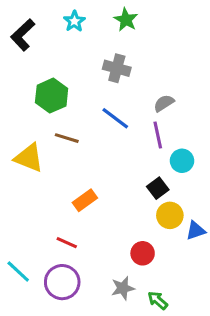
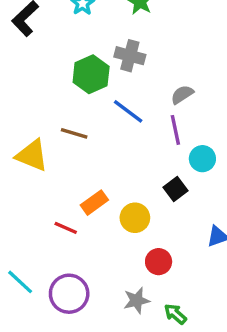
green hexagon: (52, 96) -> (91, 74), moved
yellow circle: (170, 215) -> (135, 218), moved
red line: (67, 243) -> (66, 228), moved

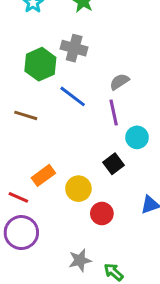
red circle: (159, 262) -> (102, 214), moved
purple circle: (69, 294) -> (21, 233), moved

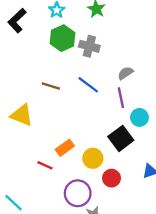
green hexagon: (40, 64) -> (62, 38), moved
brown line: (26, 115) -> (51, 86), moved
black square: (114, 164) -> (121, 138), size x1.5
purple circle: (21, 233) -> (78, 193), moved

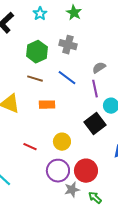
green hexagon: (62, 38) -> (37, 52), moved
orange rectangle: (65, 148) -> (47, 105), moved, turned 35
yellow circle: (93, 158) -> (62, 142), moved
red circle: (111, 178) -> (86, 171), moved, size x1.5

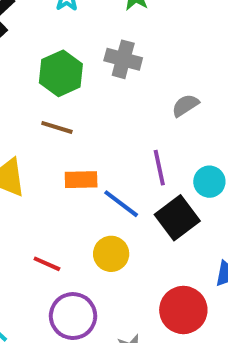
blue line: (67, 78) -> (121, 204), moved
purple line: (95, 89) -> (159, 168), moved
purple circle: (58, 171) -> (73, 316), moved
red circle: (86, 171) -> (183, 310), moved

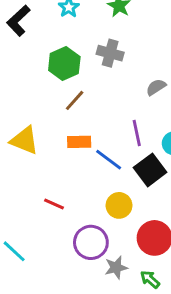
brown line: (57, 127) -> (75, 100), moved, turned -65
yellow circle: (111, 254) -> (119, 205), moved
purple circle: (73, 316) -> (91, 242), moved

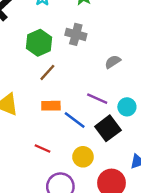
purple line: (137, 133) -> (97, 99), turned -54
red line: (54, 204) -> (43, 148), moved

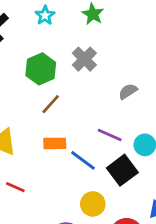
gray cross: (76, 34) -> (84, 59), turned 30
red line: (43, 148) -> (15, 187), moved

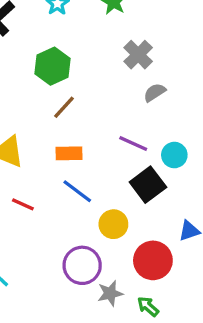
gray cross: (84, 59) -> (138, 55), moved
blue line: (83, 160) -> (77, 191), moved

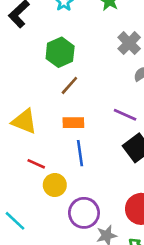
blue line: (77, 191) -> (80, 153), turned 45
yellow circle: (113, 224) -> (55, 185), moved

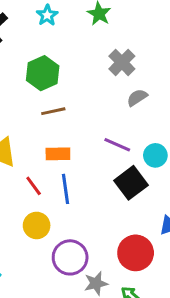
brown line: (69, 85) -> (53, 111), turned 36
red line: (36, 164) -> (34, 186), moved, turned 30

